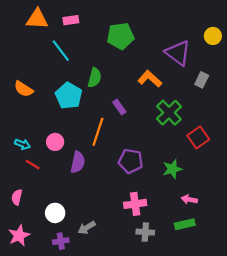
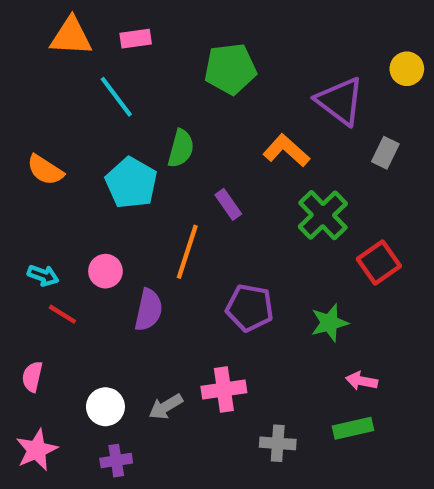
pink cross: (135, 204) -> (224, 390), moved
gray arrow: (87, 228) -> (166, 407), moved

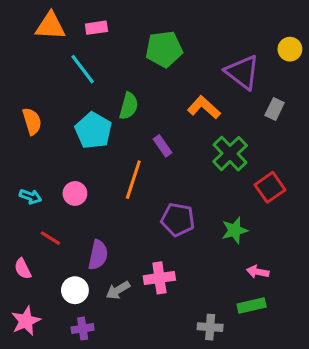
orange semicircle: (45, 170) -> (32, 121), turned -140
purple semicircle: (149, 310) -> (98, 255), moved
red line: (62, 314) -> (50, 238), moved
pink semicircle: (32, 377) -> (23, 269), turned -40
gray cross: (278, 443) -> (210, 327), moved

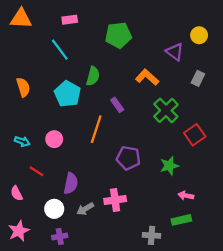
orange triangle: (50, 26) -> (21, 19), moved
yellow circle: (290, 49) -> (199, 35), moved
purple triangle: (242, 72) -> (175, 52), size x0.7

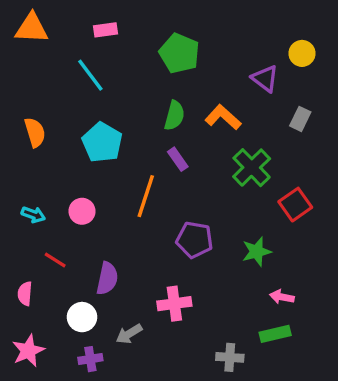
green pentagon: (118, 35) -> (179, 53), turned 30
green semicircle: (93, 76) -> (174, 116), moved
pink semicircle: (17, 193) -> (25, 294), turned 32
gray arrow: (85, 209) -> (129, 334), moved

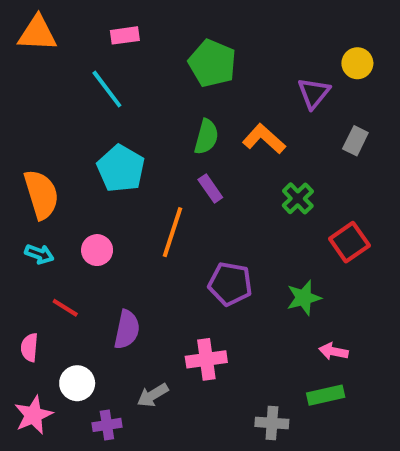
purple triangle: (265, 79) -> (314, 93), turned 32
orange semicircle: (35, 132) -> (41, 194), moved, size x1.4
green cross: (252, 168) -> (298, 198), size x0.7
white circle: (82, 317) -> (77, 383), moved

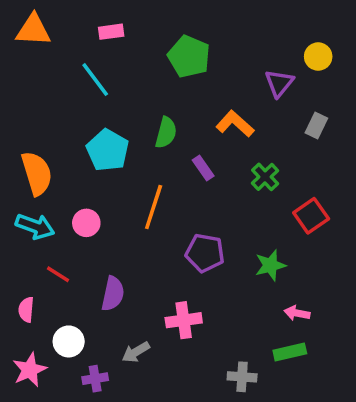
green semicircle: (206, 137) -> (166, 133), moved
purple rectangle: (210, 188) -> (203, 168), moved
cyan arrow: (39, 254) -> (35, 226), size x1.5

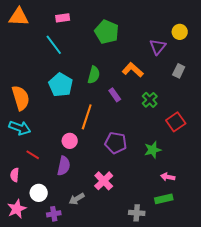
pink circle: (86, 223) -> (70, 141), moved
pink cross: (184, 320) -> (104, 181), turned -36

